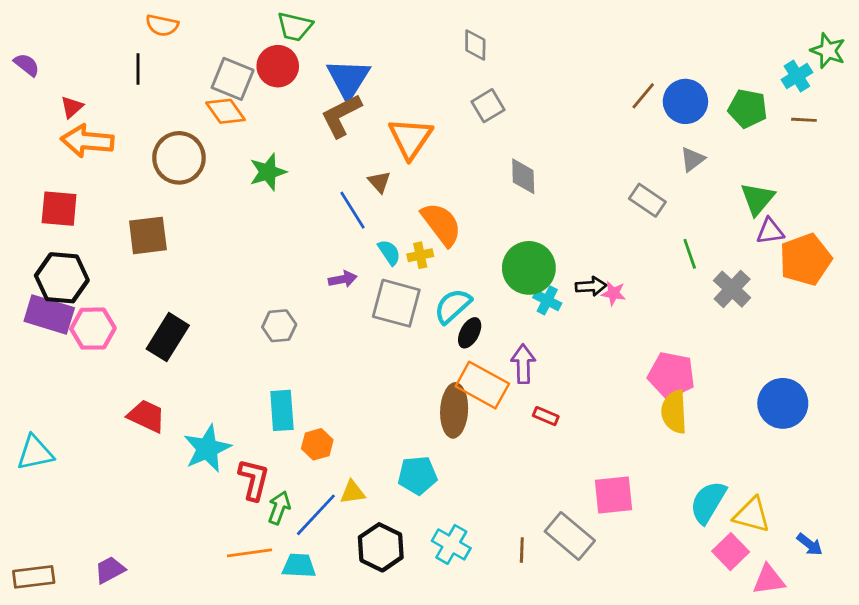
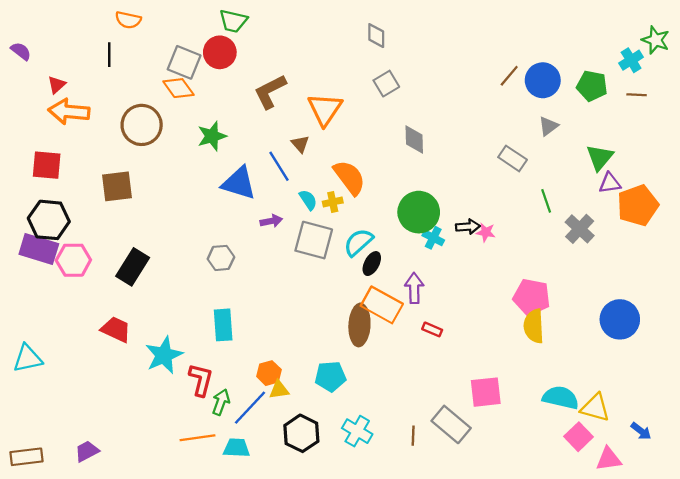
blue triangle: (348, 79) -> (239, 183), moved, turned -45
orange hexagon: (317, 444) -> (269, 373), moved
cyan semicircle: (708, 502) -> (561, 398), turned 72

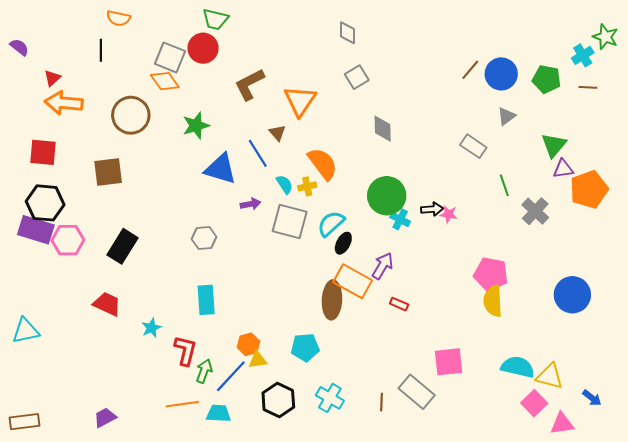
purple arrow: (414, 288) -> (383, 266), turned 32
cyan star: (164, 355) -> (151, 328), size x0.6
purple trapezoid: (87, 451) -> (105, 418), moved

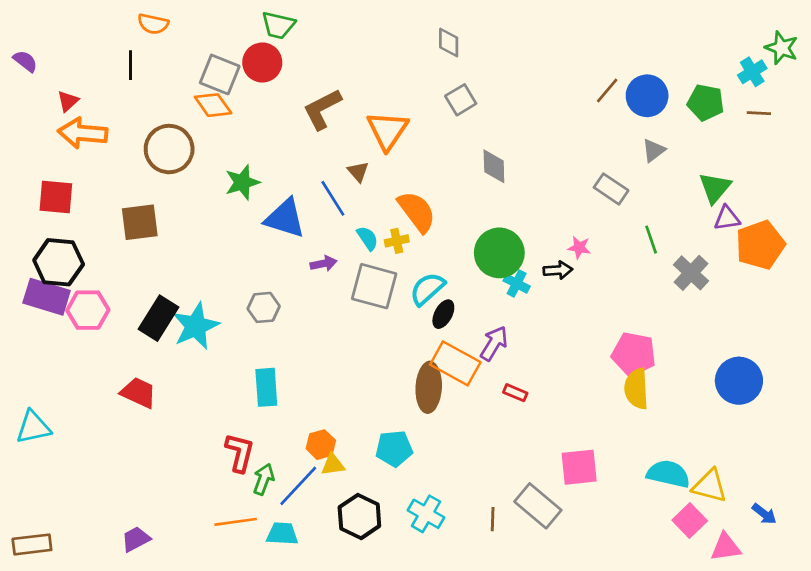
green star: (196, 126) -> (242, 182), moved
pink star: (449, 214) -> (579, 248), moved
cyan star: (151, 328) -> (196, 326), moved, size x1.8

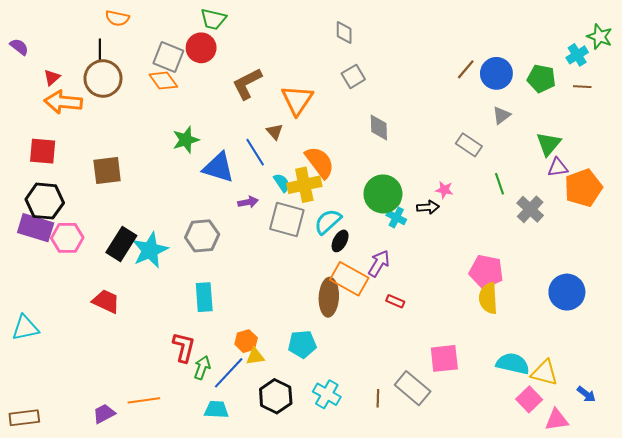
brown circle: (169, 149) -> (103, 78), moved
yellow cross: (397, 241) -> (304, 185), size x1.8
gray hexagon: (264, 307) -> (202, 236), size x1.4
orange line: (236, 522) -> (144, 400), moved

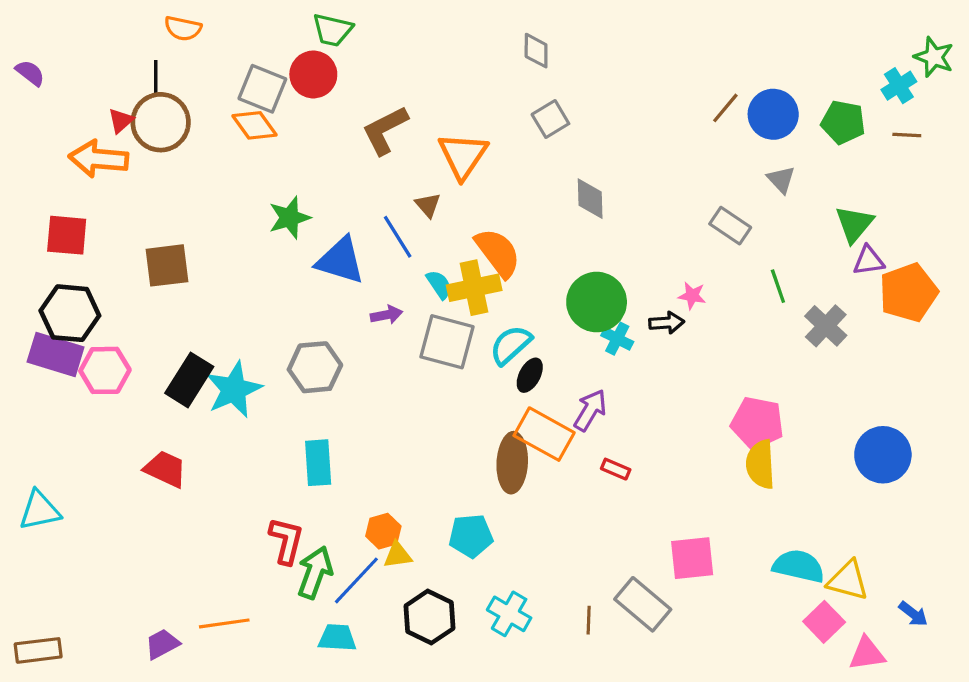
red triangle: (52, 77) -> (121, 121), moved
gray triangle: (502, 115) -> (781, 179), turned -36
green arrow: (202, 368) -> (315, 572), size x1.4

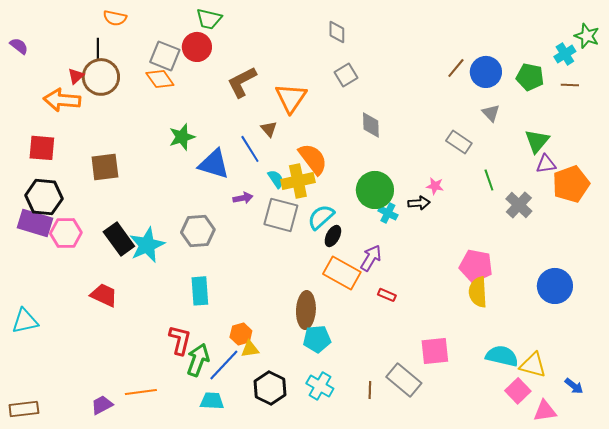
black rectangle: (189, 380) -> (119, 239), turned -68
brown ellipse: (512, 463) -> (306, 310), moved
cyan pentagon: (471, 536) -> (317, 339), moved

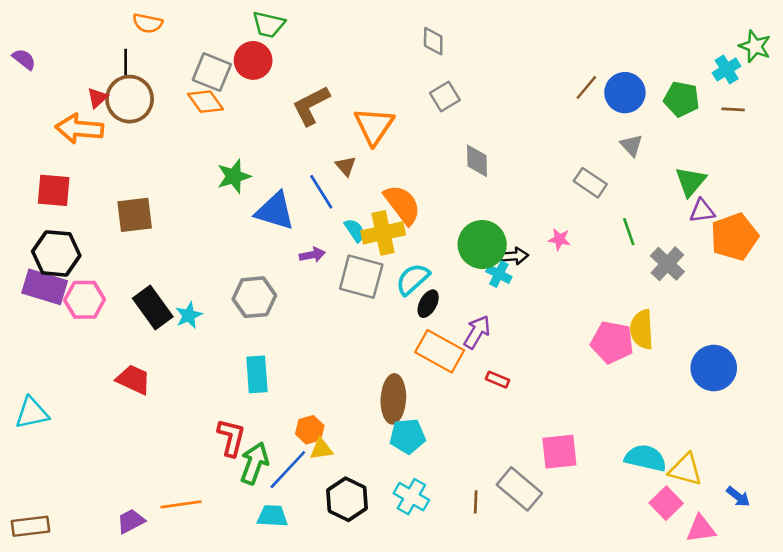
black arrow: (419, 203) -> (514, 256), moved
cyan star: (147, 245) -> (189, 315), size x0.6
yellow semicircle: (478, 292) -> (642, 329), moved

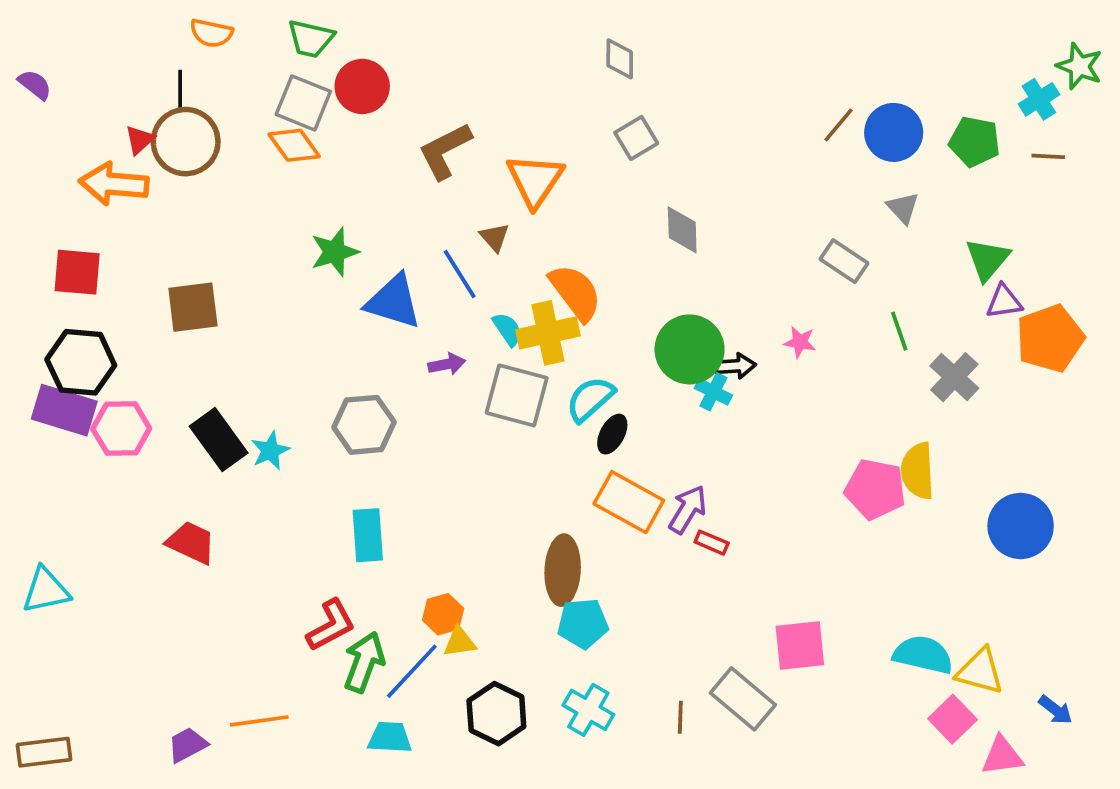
green trapezoid: (269, 24) -> (311, 39), moved
purple arrow: (477, 332) -> (688, 509), moved
red L-shape: (231, 437) -> (331, 625), turned 48

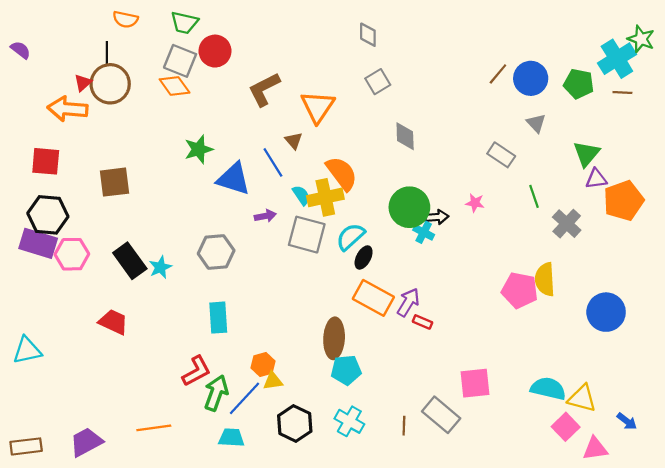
cyan cross: (1039, 99) -> (617, 59), size x1.6
purple trapezoid: (187, 745) -> (86, 442), moved, size x1.4

